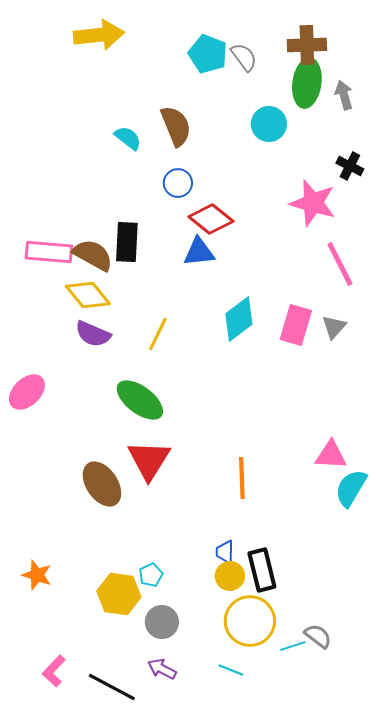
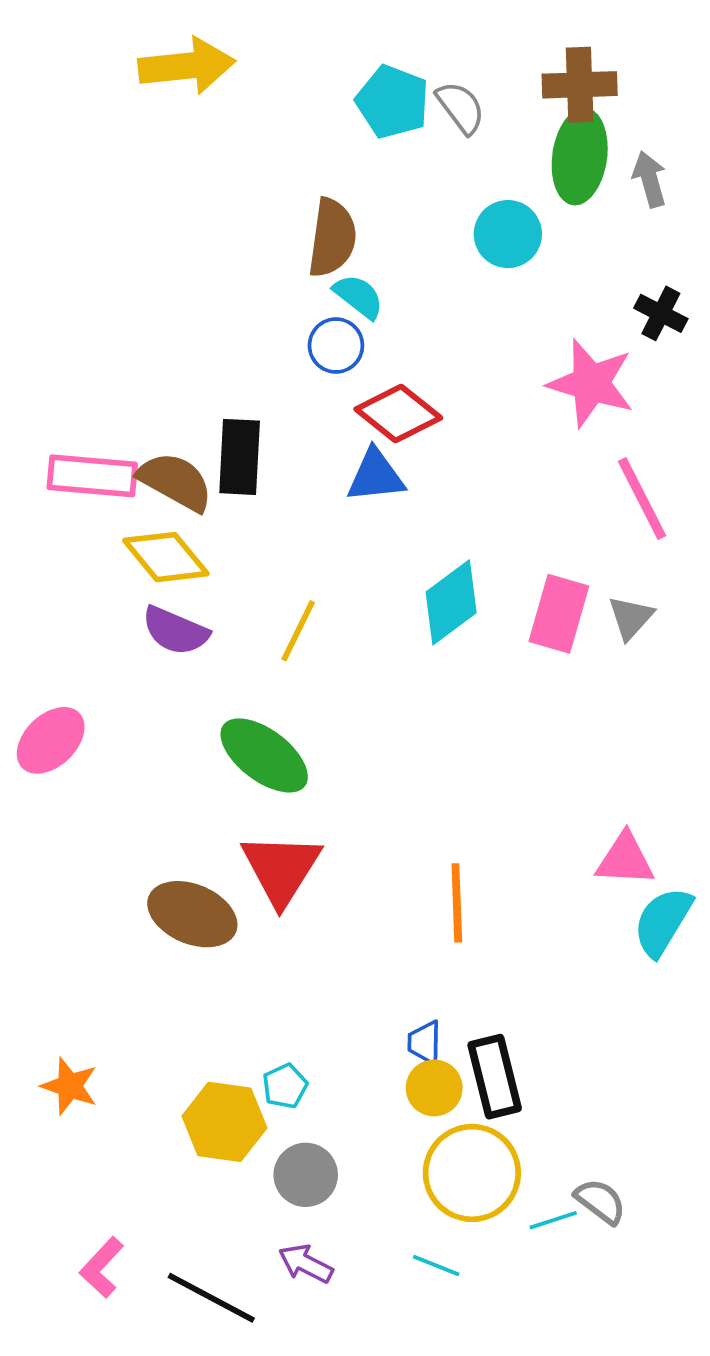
brown semicircle: (176, 126) -> (332, 238), turned 30
cyan semicircle: (128, 138) -> (359, 296), moved
brown ellipse: (102, 484) -> (192, 914), turned -33

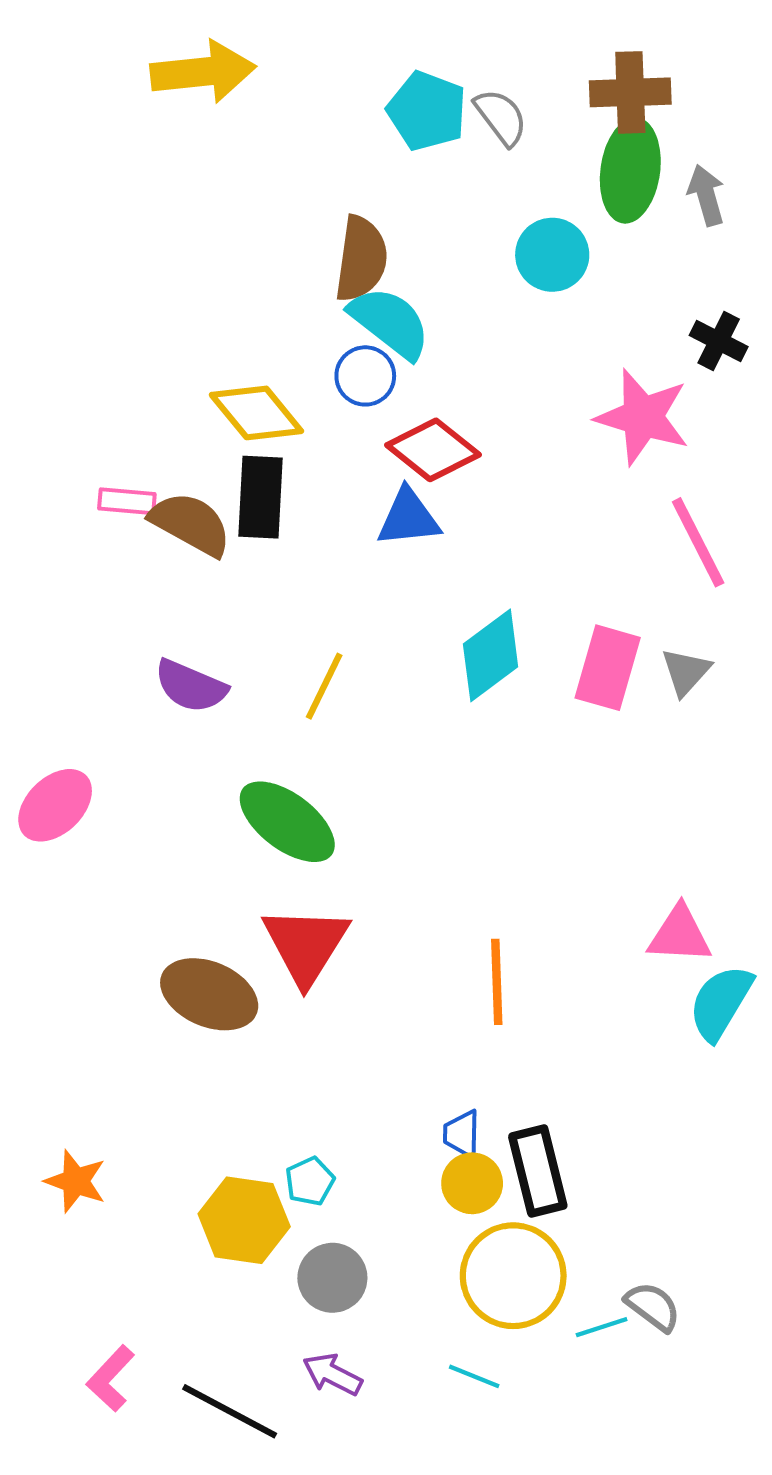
cyan semicircle: (359, 296) -> (390, 323), size x1.5
pink rectangle: (92, 476) -> (127, 501), moved, size x0.6
yellow diamond: (166, 557) -> (256, 413), moved

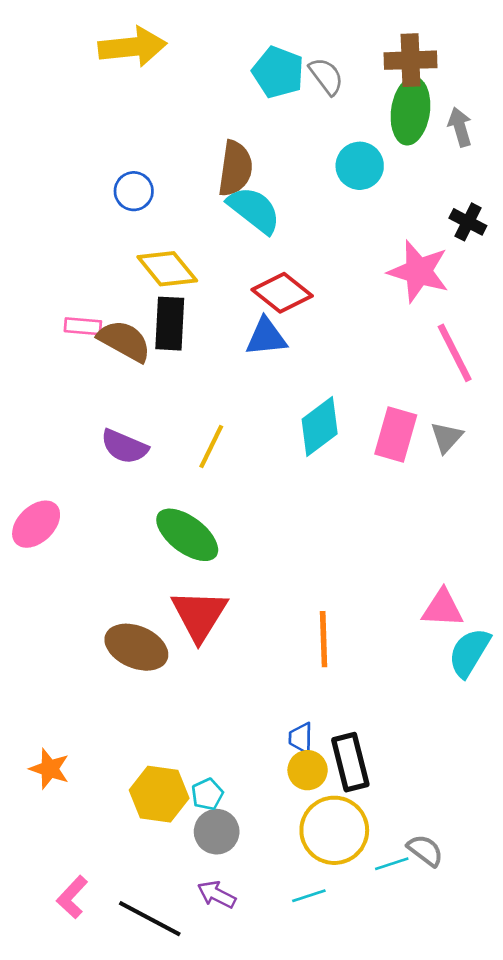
blue circle: (365, 376) -> (134, 191), moved
cyan pentagon: (310, 1181) -> (207, 794), moved
cyan line: (474, 1376) -> (309, 896), turned -40

